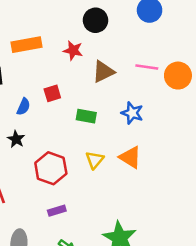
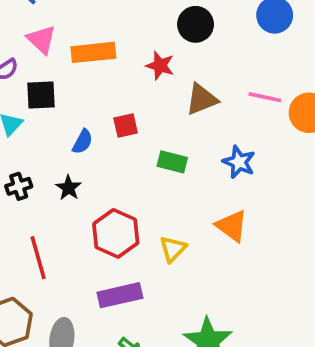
yellow triangle: (95, 160) -> (173, 249), moved
purple rectangle: (57, 211) -> (120, 295), size x1.6

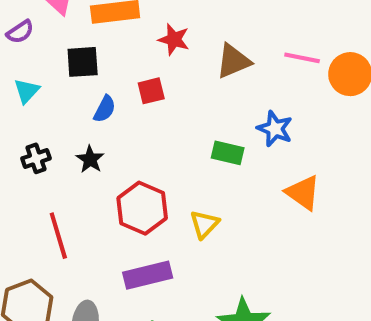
red star: (160, 66) -> (174, 39), moved
black square: (41, 95) -> (83, 62), moved
green rectangle: (172, 162) -> (228, 153), moved
orange triangle: (232, 226) -> (303, 193), moved

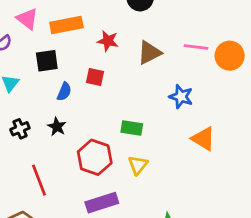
red square: (151, 91) -> (95, 77), turned 30
green rectangle: (228, 153) -> (132, 128), moved

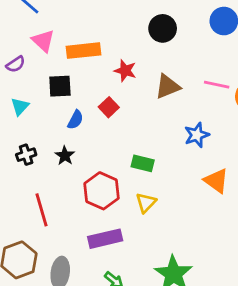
red square: (95, 77) -> (109, 107), turned 30
blue star: (181, 97) -> (197, 135), turned 30

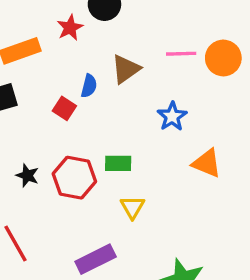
red star: (125, 71) -> (70, 28), moved, turned -30
blue semicircle: (75, 120) -> (89, 86), moved
red hexagon: (102, 191) -> (74, 178), moved

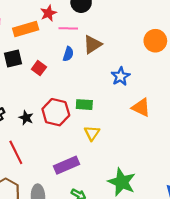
red star: (70, 28) -> (48, 13), moved
pink line: (181, 54) -> (68, 28), moved
red square: (64, 108) -> (39, 68), moved
black star: (27, 175) -> (26, 118), moved

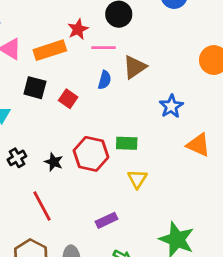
black square: (13, 58) -> (35, 88), turned 30
purple rectangle: (67, 165) -> (107, 220), size x0.7

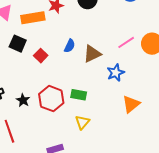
pink line: (104, 48) -> (126, 42), moved, turned -42
brown triangle: (135, 67) -> (92, 54), moved
orange triangle: (198, 145) -> (131, 104), turned 48

